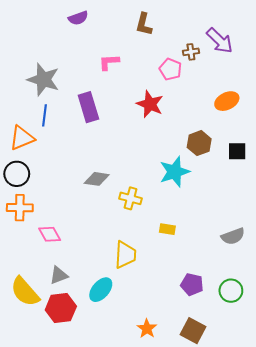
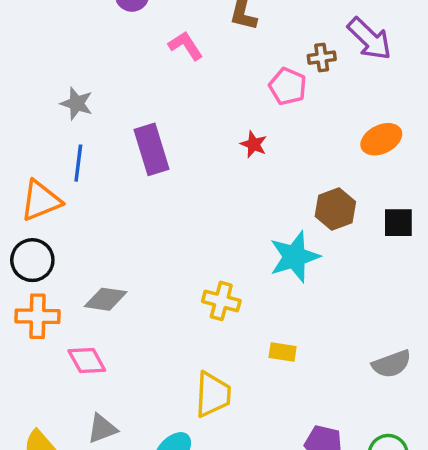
pink L-shape: (109, 62) -> (186, 46), moved, turned 60
gray star: (43, 80) -> (77, 103), size x0.6
red star: (150, 104) -> (254, 144), size x0.6
gray diamond: (97, 179) -> (106, 299), moved

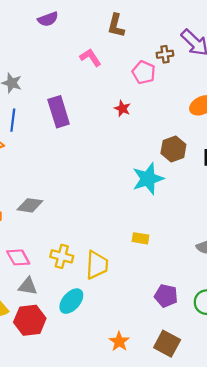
pink L-shape: (186, 46) -> (90, 57), moved
yellow cross: (221, 301) -> (62, 256), moved
pink diamond: (87, 361) -> (18, 257), moved
gray triangle: (102, 429) -> (28, 286), turned 30

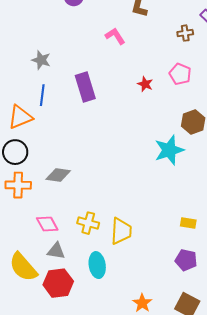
pink pentagon: (144, 72) -> (180, 74), moved
yellow rectangle: (140, 238) -> (188, 223), moved
cyan ellipse: (71, 301) -> (97, 265), turned -50

